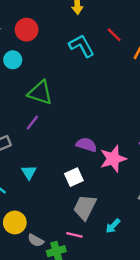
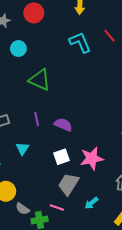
red circle: (27, 30) -> (34, 13), moved
purple line: (32, 123) -> (37, 119), moved, turned -56
purple semicircle: (86, 145) -> (63, 125), moved
pink star: (113, 159) -> (92, 158), moved

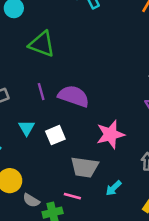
purple semicircle: (63, 125) -> (74, 96), size x1.4
white square: (62, 157) -> (55, 135), moved
gray trapezoid: (68, 184) -> (85, 167), turned -110

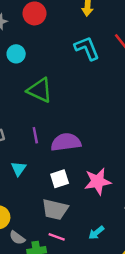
purple semicircle: (74, 96) -> (66, 142), turned -32
white square: (55, 135) -> (60, 179), moved
gray trapezoid: (85, 167) -> (55, 209), moved

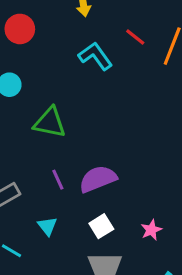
pink star: (98, 181) -> (151, 230), moved, size x0.6

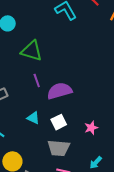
purple line: (58, 180) -> (37, 81), moved
cyan triangle: (47, 226) -> (33, 118), moved, turned -32

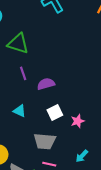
purple semicircle: (60, 91) -> (46, 84), size x0.7
white square: (59, 122) -> (55, 113), moved

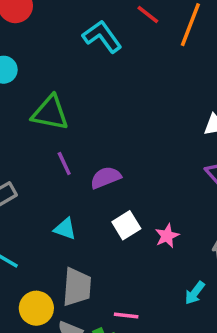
gray trapezoid: (45, 141) -> (77, 287), moved, turned -85
cyan arrow: (82, 156) -> (195, 293), moved

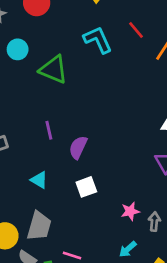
green triangle: (50, 113) -> (53, 69), moved
purple semicircle: (106, 178) -> (78, 147), turned -55
pink star: (167, 236) -> (130, 211), moved

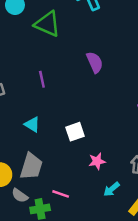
purple semicircle: (78, 147) -> (95, 62), moved, turned 130
pink star: (130, 211) -> (97, 161), moved

